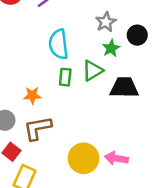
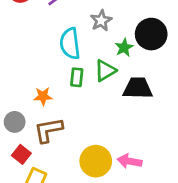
gray star: (106, 22) -> (101, 21), moved
black circle: (137, 35) -> (151, 34), size x1.5

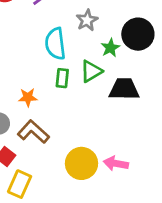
brown L-shape: (48, 130) -> (33, 132), turned 52

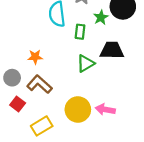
green triangle: (91, 71) -> (86, 63), moved
green rectangle: (62, 78) -> (80, 32), moved
yellow rectangle: (20, 184) -> (42, 126), moved, turned 35

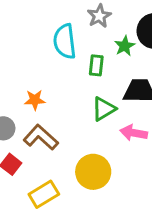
pink arrow: (105, 110) -> (134, 133), moved

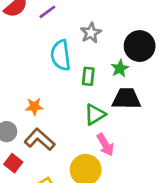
green star: (125, 46) -> (120, 68), moved
pink arrow: (134, 133) -> (105, 145), moved, turned -130

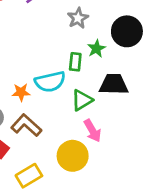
cyan semicircle: (61, 55) -> (50, 82), moved, turned -96
green star: (120, 68) -> (96, 49), moved

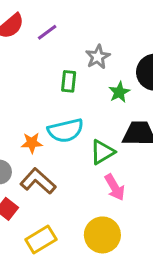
green rectangle: (75, 62) -> (69, 81), moved
yellow circle: (73, 156) -> (102, 235), moved

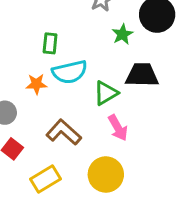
green rectangle: (69, 81) -> (50, 43), moved
brown L-shape: (38, 181) -> (64, 132), moved

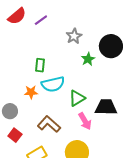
black trapezoid: (142, 75) -> (106, 107), moved

